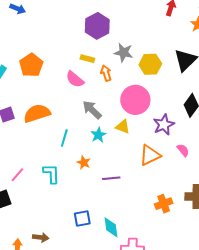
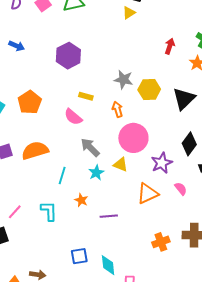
purple hexagon: (97, 26) -> (68, 56), moved
gray star: (124, 53) -> (124, 80), moved
yellow hexagon: (150, 64) -> (149, 89), moved
orange arrow: (106, 73) -> (117, 109), moved

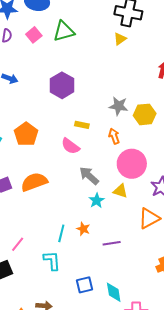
cyan line: (62, 175) -> (61, 233), moved
cyan L-shape: (49, 211) -> (52, 261), moved

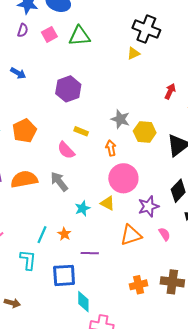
gray arrow: (89, 176) -> (59, 182), moved
blue square: (85, 285) -> (64, 275), moved, size x1.4

